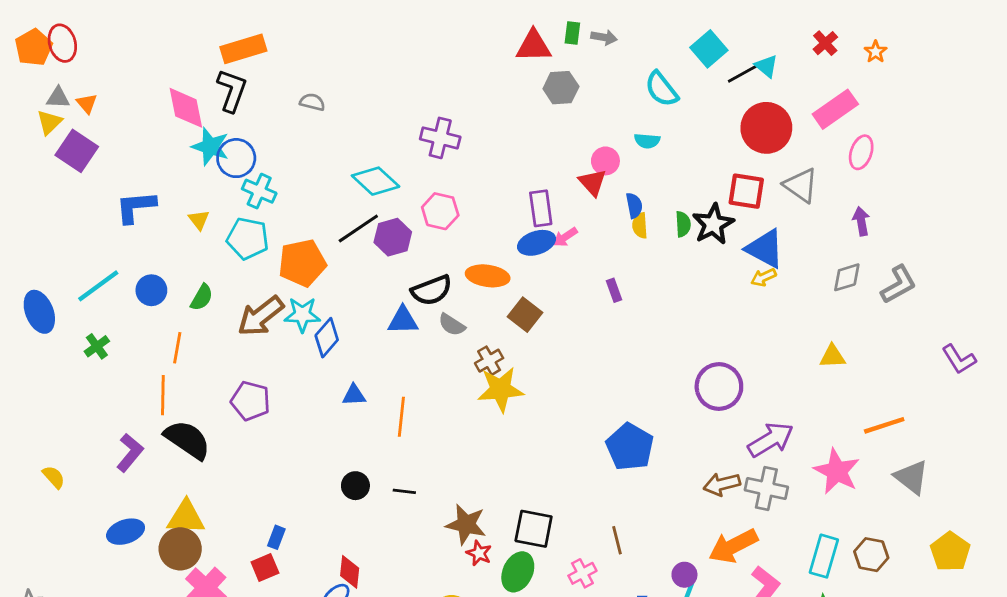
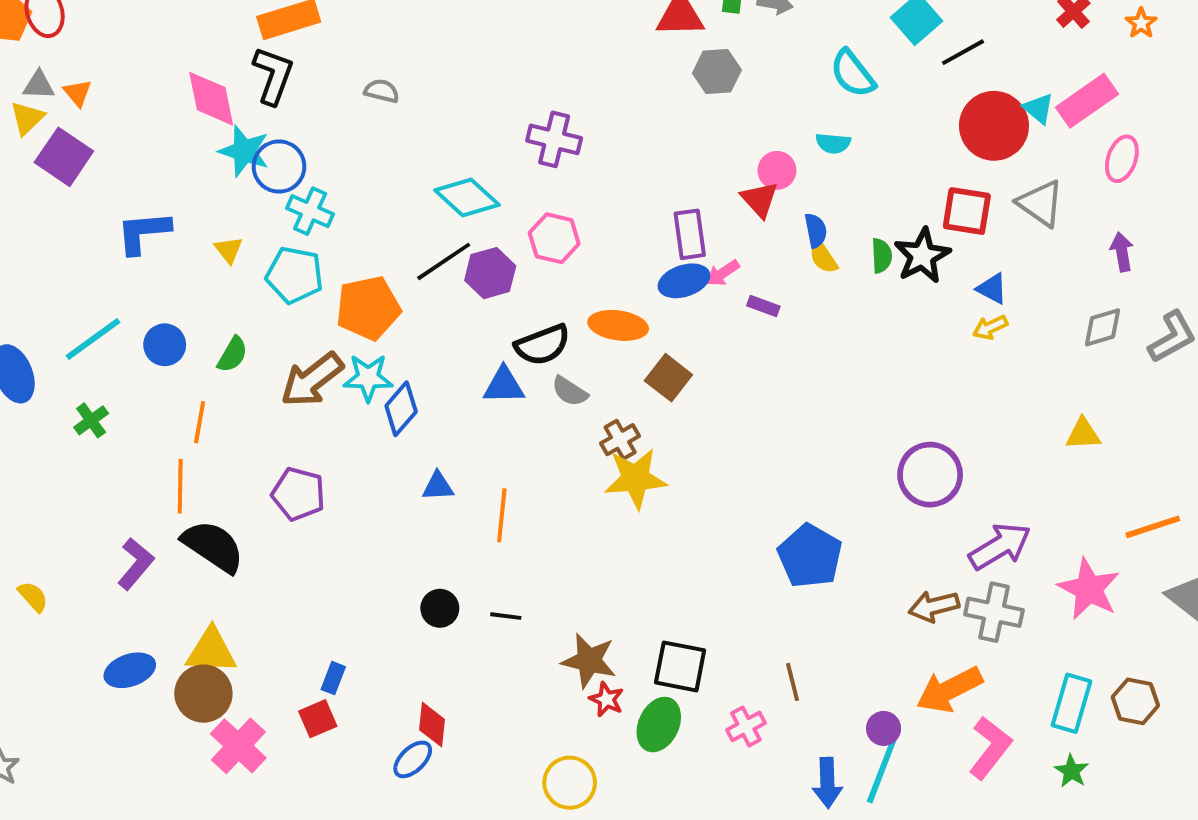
cyan triangle: (766, 66) -> (1039, 108), moved
yellow semicircle: (640, 226) -> (823, 258), turned -30
blue triangle: (765, 249) -> (992, 289), size x0.6
purple rectangle: (614, 290) -> (763, 306), moved, turned -50

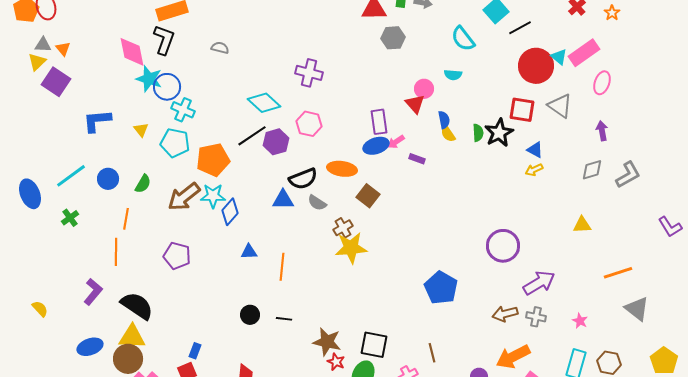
black semicircle: (213, 546) -> (137, 306), moved
pink star: (1089, 589) -> (580, 321), moved, size x0.5
gray cross: (994, 612) -> (536, 317), size x0.7

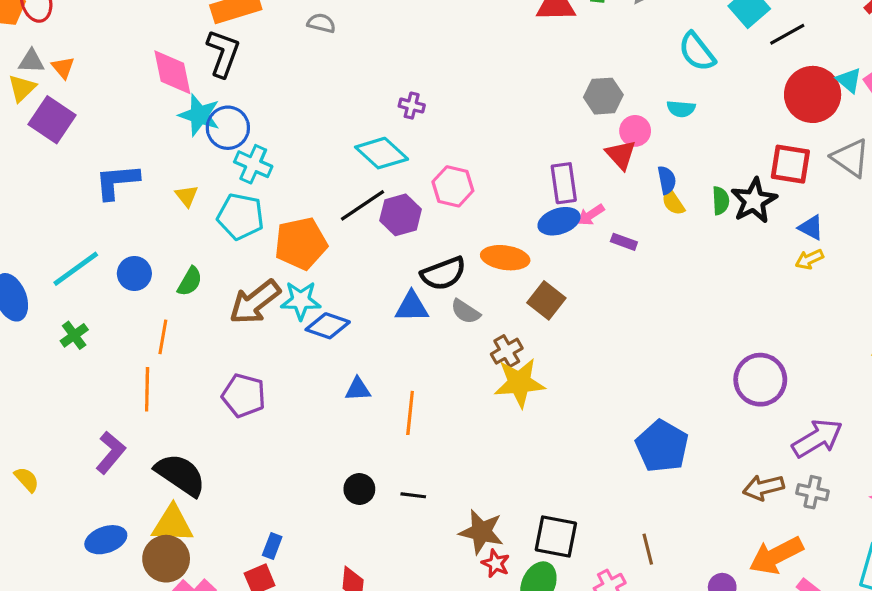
gray hexagon: (393, 38) -> (603, 96), moved
gray semicircle: (220, 48) -> (321, 23), moved
purple cross: (309, 73) -> (412, 106), moved, size x0.6
blue diamond: (230, 212) -> (328, 326), turned 68

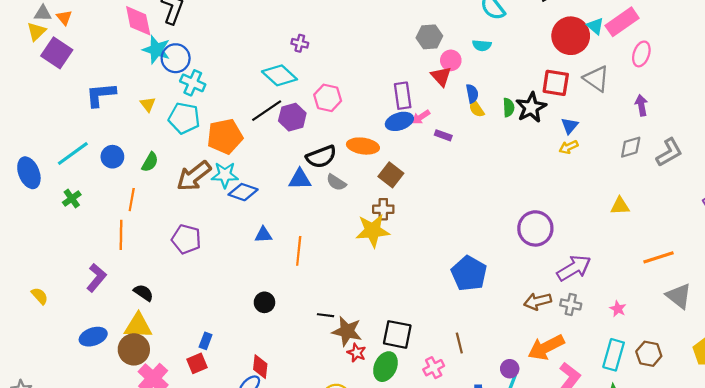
blue triangle: (811, 228) -> (570, 126), turned 42
brown cross: (507, 351) -> (383, 209), moved, turned 30
black semicircle: (180, 475) -> (143, 293), size x0.6
black line: (413, 495) -> (326, 315), moved

